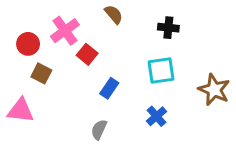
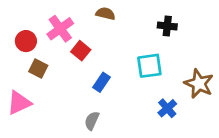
brown semicircle: (114, 14) -> (106, 14), turned -36
black cross: (168, 28) -> (167, 26), moved
pink triangle: (21, 110) -> (19, 103), turned -32
blue cross: (157, 116) -> (167, 108), moved

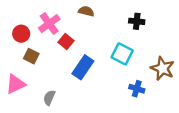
cyan square: (149, 66) -> (122, 54), turned 35
blue rectangle: (101, 82) -> (83, 67), size x1.5
blue cross: (167, 108) -> (137, 89), turned -32
gray semicircle: (92, 121) -> (49, 98), moved

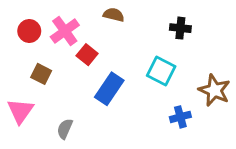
red circle: (21, 34) -> (29, 31), moved
pink triangle: (16, 84) -> (20, 111), turned -30
blue cross: (137, 89) -> (180, 117), turned -32

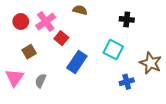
brown square: (41, 74) -> (29, 52), turned 32
gray semicircle: (65, 129) -> (41, 81), moved

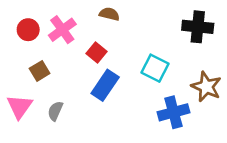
black cross: (127, 19) -> (198, 27), moved, size x1.5
red square: (61, 38) -> (97, 52), moved
blue cross: (127, 82) -> (173, 112), size x1.5

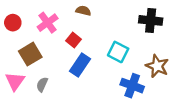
red circle: (28, 30) -> (13, 23), moved
brown square: (40, 71) -> (30, 54), size x1.5
blue cross: (173, 112) -> (132, 86), turned 35

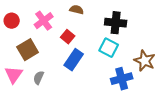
black cross: (151, 20) -> (116, 23), moved
blue cross: (132, 86) -> (122, 79), turned -35

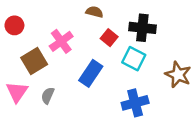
pink cross: (44, 21) -> (61, 41), moved
red square: (68, 37) -> (109, 38), moved
blue cross: (122, 79) -> (135, 103), moved

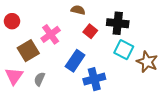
cyan square: (134, 59) -> (124, 50), moved
blue cross: (135, 103) -> (94, 79), moved

